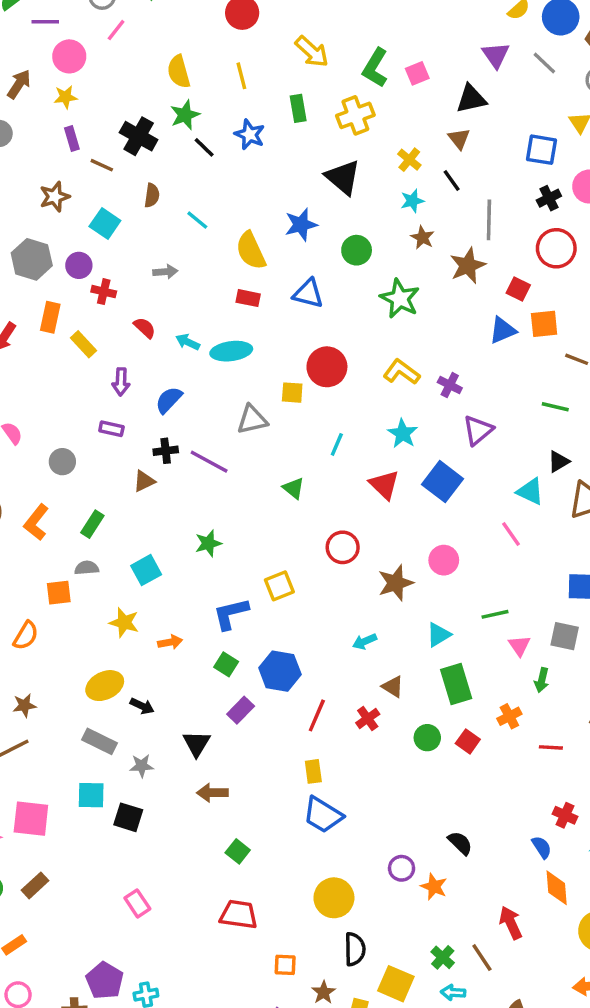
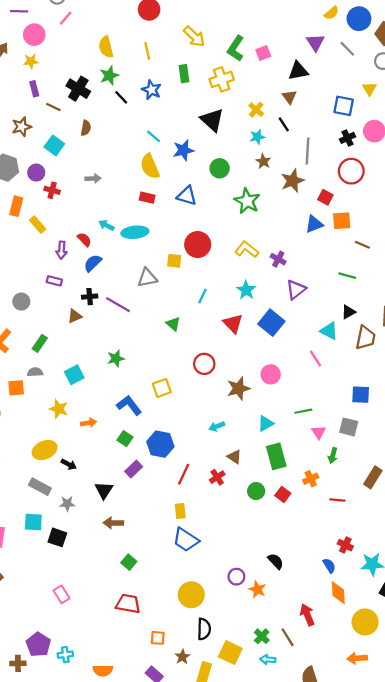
cyan line: (197, 220) -> (154, 136), moved
red semicircle: (145, 328) -> (84, 239), moved
blue L-shape: (231, 614) -> (129, 405), turned 65

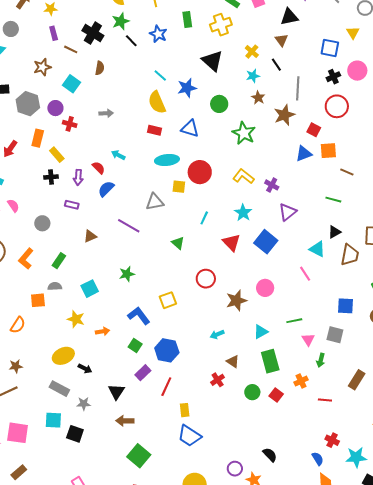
cyan ellipse: (135, 232) -> (167, 160), moved
black cross: (90, 297) -> (51, 177), moved
red line: (184, 474) -> (166, 387), moved
green square: (129, 562) -> (139, 456), size x1.6

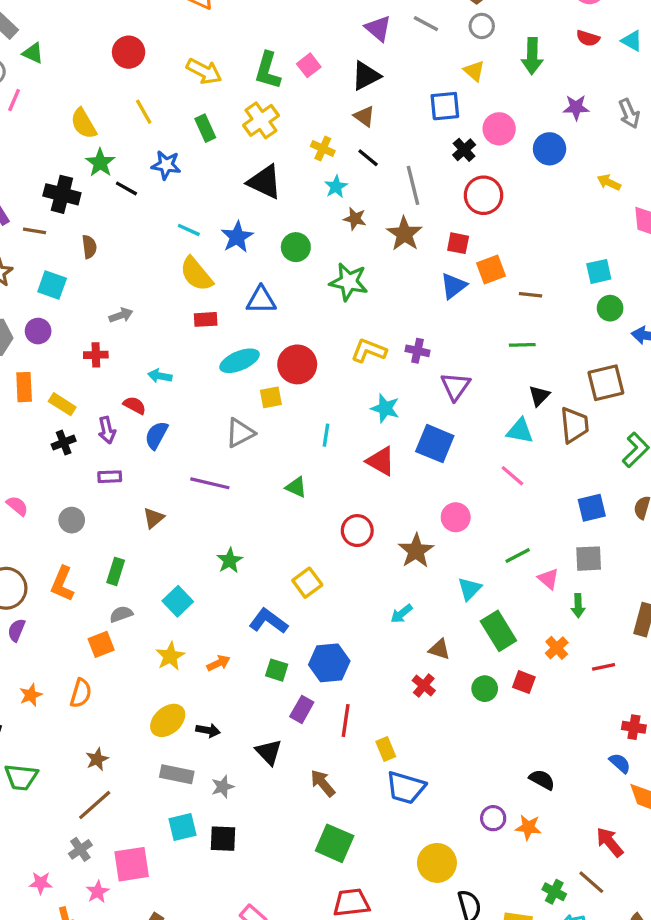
red cross: (70, 124) -> (96, 355), moved
yellow star: (76, 319) -> (170, 656), turned -30
brown arrow: (125, 421) -> (323, 783), moved, turned 66

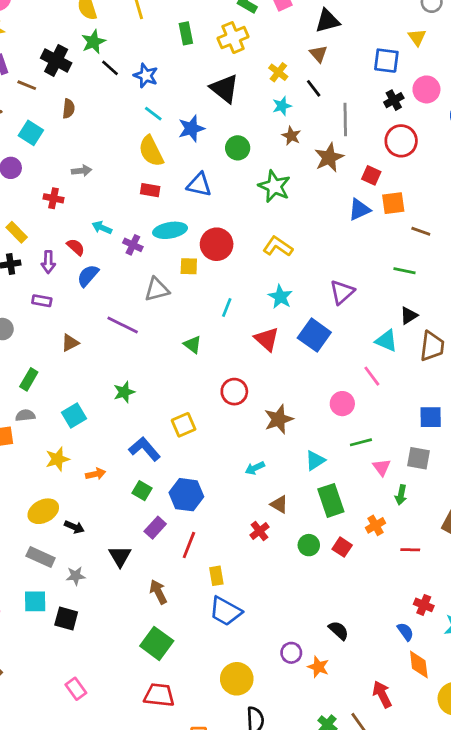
blue star: (166, 165) -> (146, 76), moved
purple cross: (417, 351) -> (133, 245), moved
pink circle: (456, 517) -> (342, 404), moved

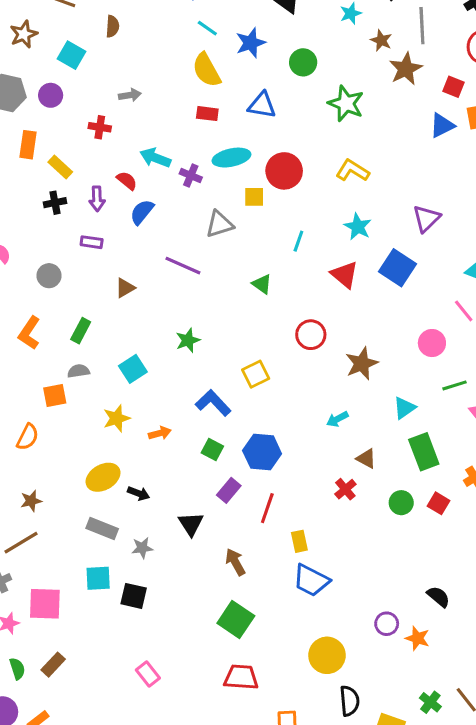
brown star: (291, 136) -> (381, 40), moved
cyan arrow: (102, 228) -> (155, 158), size x1.4

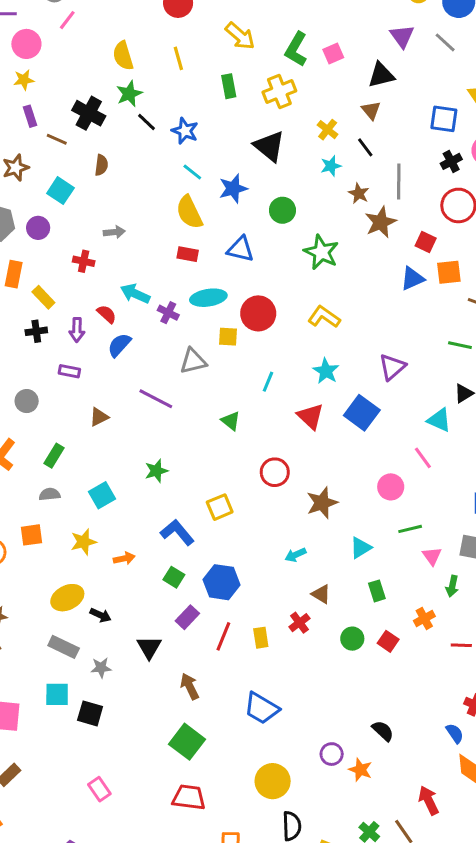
orange square: (55, 396) -> (32, 535), moved
green rectangle: (424, 452) -> (377, 591), size x0.6
yellow rectangle: (299, 541) -> (261, 638), moved

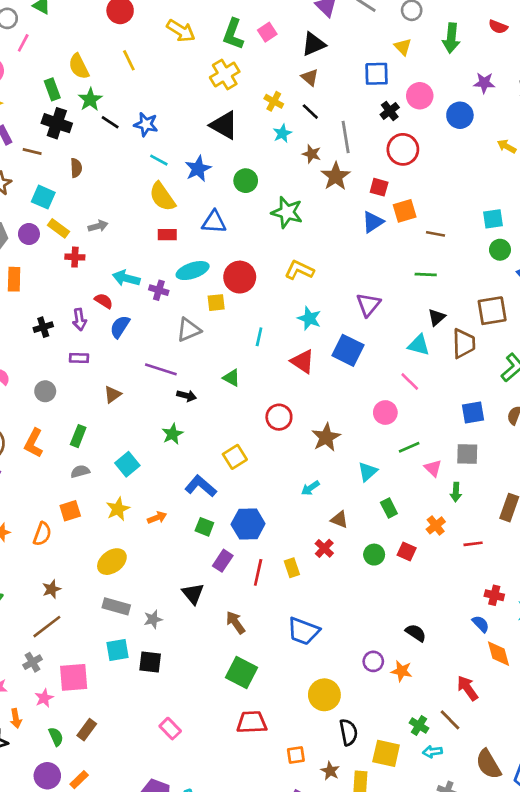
green rectangle: (229, 86) -> (52, 89), moved
yellow rectangle: (43, 297) -> (59, 228), moved
black arrow: (101, 615) -> (187, 396), moved

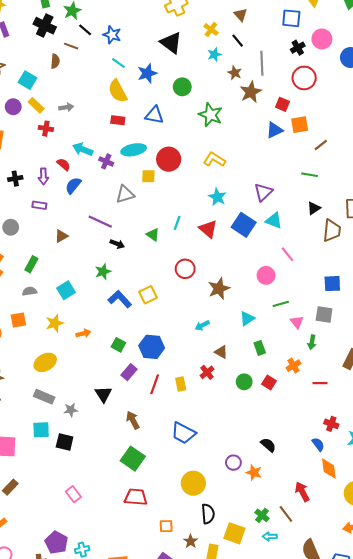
brown line: (32, 152) -> (71, 46), moved
brown line: (436, 234) -> (321, 145), turned -56
cyan line: (259, 337) -> (177, 223), moved
cyan triangle: (419, 345) -> (274, 221), moved
blue L-shape: (201, 486) -> (120, 299), moved

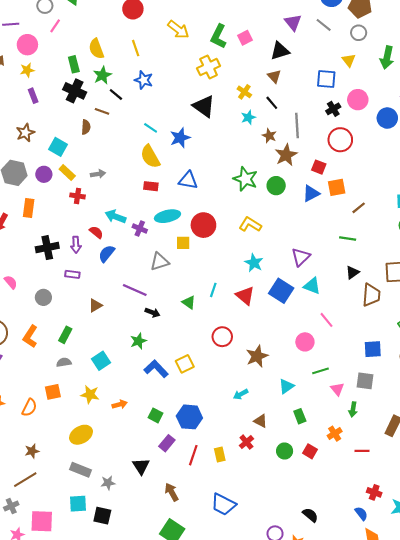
blue star: (112, 35) -> (144, 80), moved
green circle: (182, 87) -> (276, 186), moved
black cross: (15, 179) -> (47, 248), size x1.5
yellow star: (55, 323) -> (90, 395), turned 30

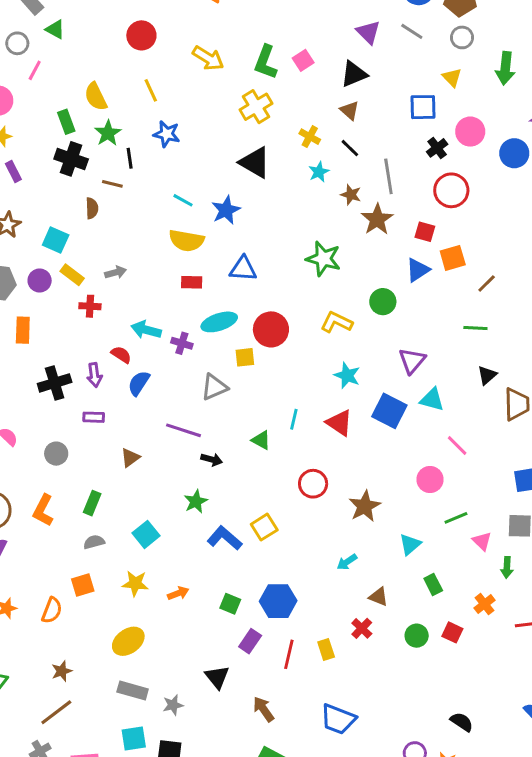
black line: (116, 95) -> (130, 158), turned 48
yellow semicircle: (150, 157) -> (186, 241), turned -45
green circle: (276, 186) -> (383, 302), moved

